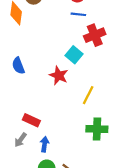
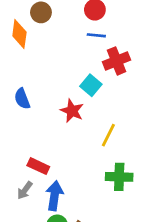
blue arrow: (45, 144) -> (54, 196), size x1.5

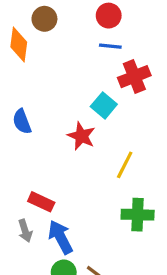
gray arrow: (25, 190) -> (25, 231), turned -54
blue arrow: (54, 196) -> (60, 237), turned -36

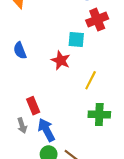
cyan square: (104, 105) -> (76, 39), turned -35
red rectangle: (41, 202) -> (33, 106), turned 42

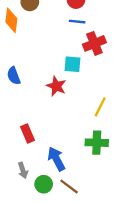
yellow line: (91, 80) -> (100, 107), moved
gray arrow: (22, 126) -> (23, 170), moved
blue arrow: (46, 130) -> (56, 159), moved

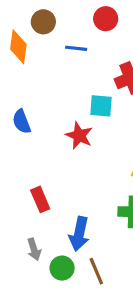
blue line: (77, 22) -> (76, 48), moved
blue arrow: (56, 159) -> (79, 234), turned -140
brown line: (69, 187) -> (96, 271), turned 30

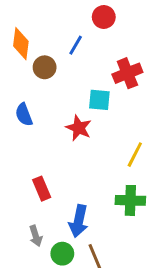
brown circle: (43, 22) -> (45, 67), moved
blue line: (76, 48) -> (76, 45), turned -66

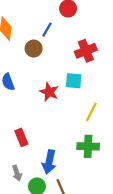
brown circle: (45, 67) -> (34, 49), moved
cyan square: (99, 100) -> (74, 81), moved

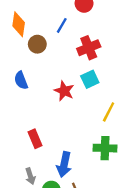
brown circle: (34, 49) -> (37, 44), moved
red cross: (86, 51) -> (89, 48), moved
cyan square: (74, 81) -> (90, 79), turned -30

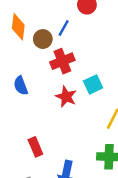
brown circle: (37, 44) -> (43, 39), moved
red cross: (89, 48) -> (62, 61), moved

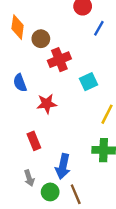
blue line: (64, 28) -> (99, 28), moved
red star: (66, 97) -> (47, 104), moved, turned -30

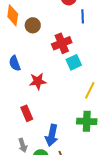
blue line: (99, 28) -> (83, 16), turned -32
red cross: (59, 60) -> (62, 43), moved

